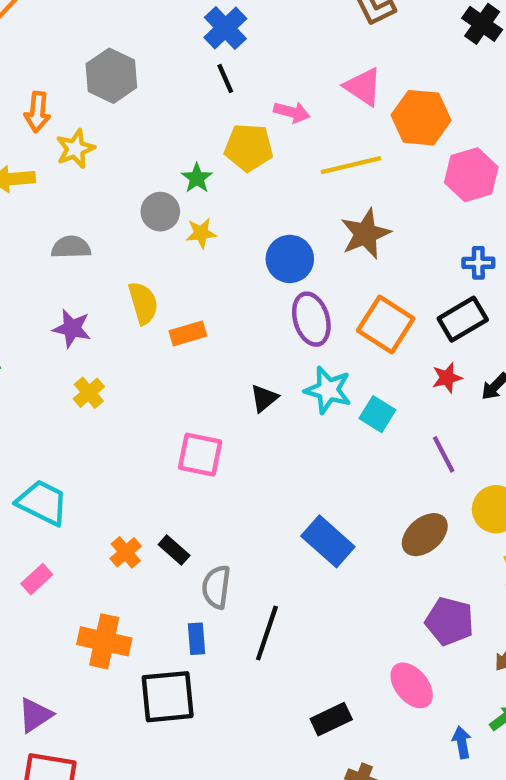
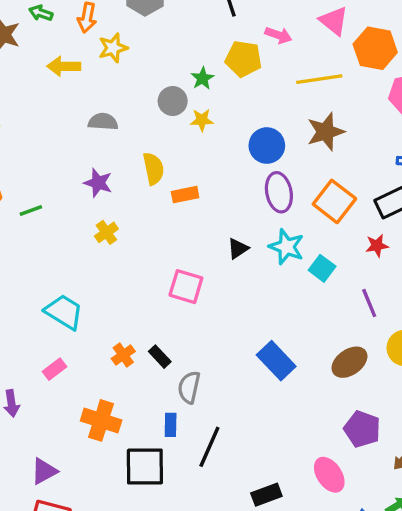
black line: (267, 633) -> (209, 447), moved

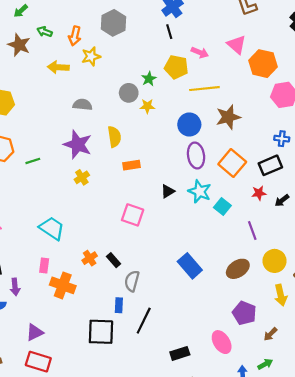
yellow line: (319, 79) -> (204, 89), moved
purple star: (98, 183) -> (78, 145), size x1.5
orange rectangle: (185, 195) -> (131, 165), moved
pink rectangle: (55, 369) -> (44, 266), turned -48
orange cross: (101, 420) -> (63, 285), moved

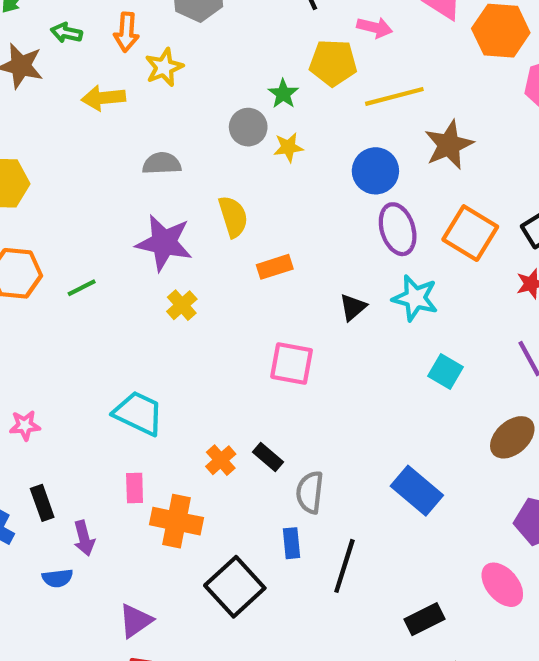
cyan square: (222, 206) -> (445, 372), moved
blue rectangle: (190, 266) -> (417, 491), moved
black square: (101, 332) -> (235, 587), moved, turned -36

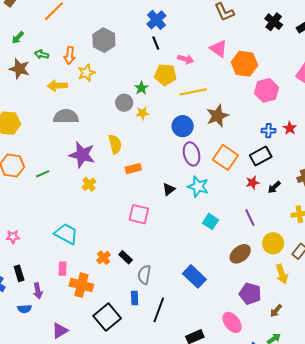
gray semicircle: (162, 163) -> (66, 116), moved, size x1.4

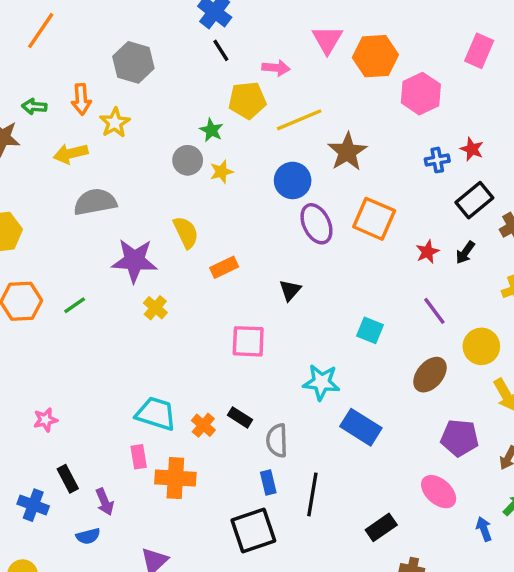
pink triangle: (219, 49) -> (327, 40), turned 36
black rectangle: (261, 156) -> (474, 200), moved
cyan star: (198, 187) -> (321, 382), moved
cyan trapezoid: (66, 234) -> (156, 414), moved
black square: (107, 317) -> (253, 530), moved, turned 32

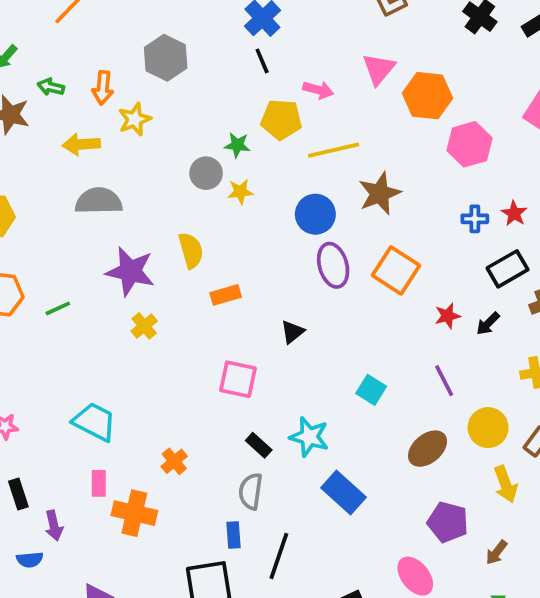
green star: (211, 130) -> (237, 145), turned -30
cyan trapezoid: (156, 414) -> (95, 422), moved
black rectangle: (240, 417) -> (259, 445), moved

